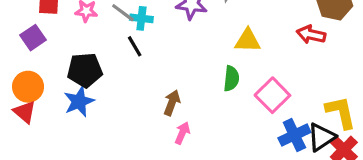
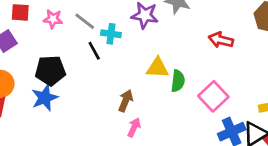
cyan cross: (141, 18) -> (111, 34), moved
red arrow: (311, 35) -> (221, 40), moved
yellow triangle: (248, 41) -> (158, 68), moved

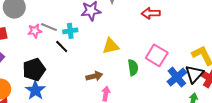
pink star: (53, 19) -> (35, 31), moved
green semicircle: (178, 81) -> (133, 68), moved
brown arrow: (126, 101) -> (94, 76), turned 70

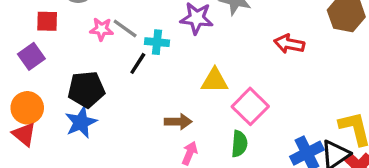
black line: (62, 47) -> (138, 63), turned 64
pink square: (157, 55) -> (250, 106), moved
green semicircle: (133, 68) -> (239, 144), moved

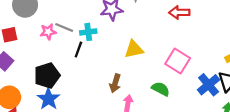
pink square: (250, 106) -> (178, 61), moved
brown arrow: (178, 122) -> (115, 83), turned 120
green semicircle: (239, 144) -> (161, 89), turned -54

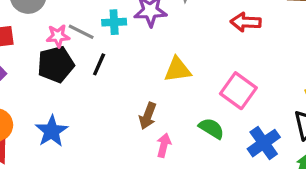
cyan cross: (88, 32) -> (114, 22), moved
black pentagon: (47, 75) -> (56, 64), moved
blue cross: (209, 85) -> (264, 143), moved

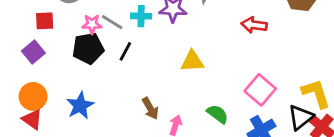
pink square: (238, 91) -> (260, 90), moved
brown arrow: (148, 116) -> (150, 108), moved, turned -55

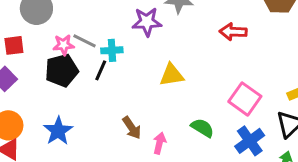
cyan cross: (141, 16) -> (112, 50), moved

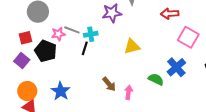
black pentagon: (62, 71) -> (46, 51), moved, turned -30
pink square: (245, 99) -> (188, 37), moved
blue cross: (250, 141) -> (176, 67), moved

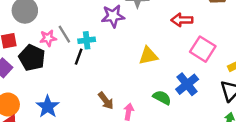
gray line: (72, 30) -> (64, 34), turned 35
yellow triangle: (132, 46) -> (148, 56), moved

